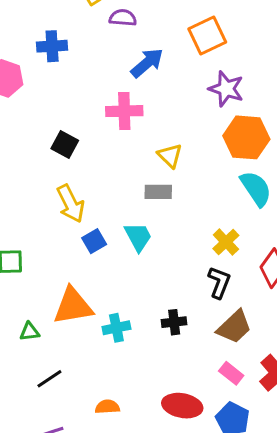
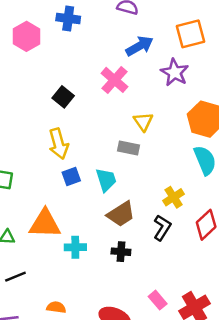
purple star: (226, 89) -> (175, 72), moved
pink cross: (124, 111) -> (114, 80), turned 32
brown trapezoid: (234, 327) -> (121, 214), moved

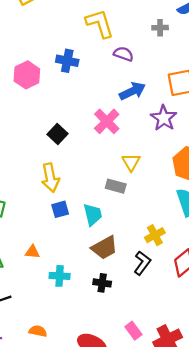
orange triangle: (45, 224) -> (32, 252), size x0.5

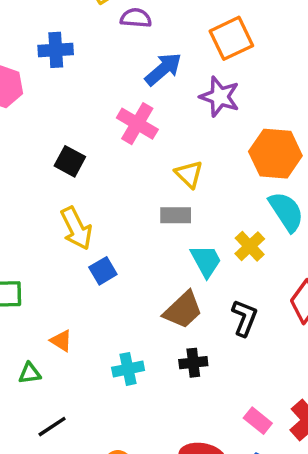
cyan trapezoid: (93, 215) -> (206, 261), moved
yellow cross: (155, 235) -> (250, 246), moved
orange triangle: (32, 252) -> (61, 341), moved, turned 42

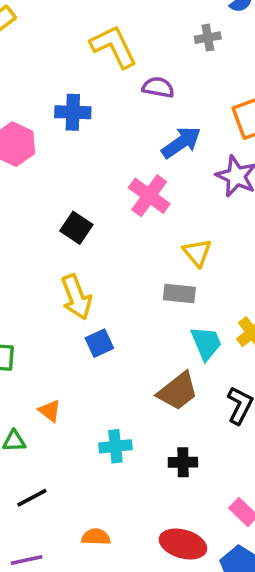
black cross: (193, 363) -> (183, 462), moved

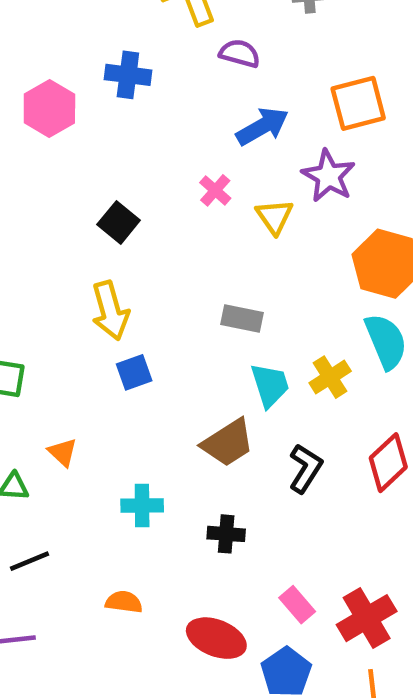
pink cross: (149, 196) -> (215, 190), size x0.6
yellow triangle: (197, 253) -> (274, 217), moved
orange semicircle: (96, 537) -> (124, 602), moved

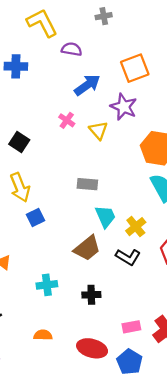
yellow cross: (330, 377) -> (136, 227), moved
black L-shape: (305, 468) -> (128, 257), turned 95
pink rectangle: (297, 605) -> (131, 327), turned -54

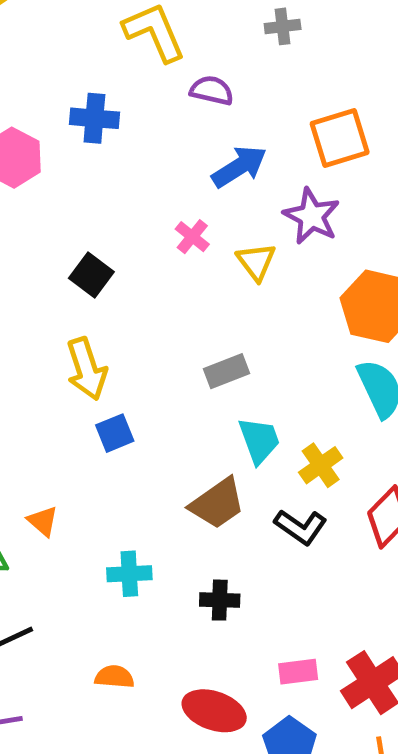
gray rectangle: (87, 184) -> (226, 371), turned -30

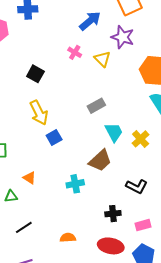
black L-shape: (301, 527) -> (137, 186), moved
cyan cross: (129, 574) -> (75, 184), moved
black cross: (220, 600) -> (113, 214), moved

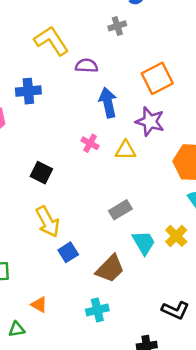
blue arrow: (90, 21) -> (108, 103), turned -60
yellow triangle: (102, 59) -> (126, 150), turned -42
yellow cross: (141, 139) -> (176, 236), moved
brown trapezoid: (100, 161) -> (110, 269), moved

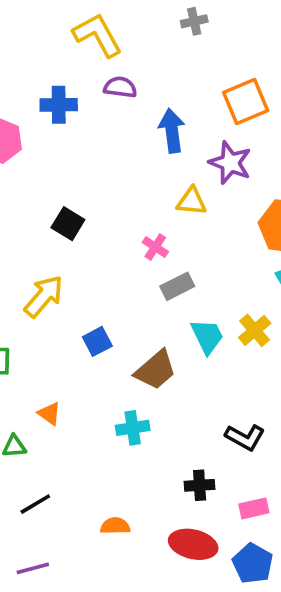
purple semicircle: (87, 66) -> (120, 87), moved
pink cross: (90, 143) -> (155, 247), moved
yellow arrow: (48, 222) -> (44, 296), moved, turned -116

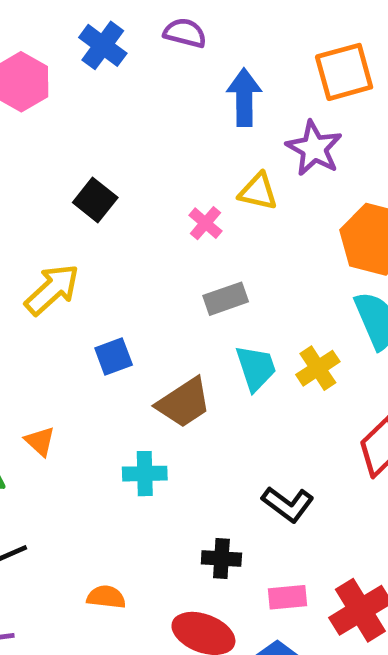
blue cross: (59, 105) -> (103, 45), turned 30
pink cross: (155, 247) -> (205, 223), moved

